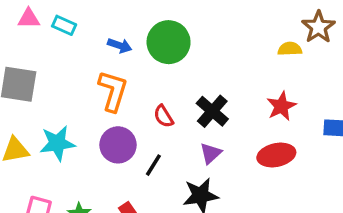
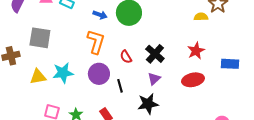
black line: (153, 165) -> (120, 86), turned -48

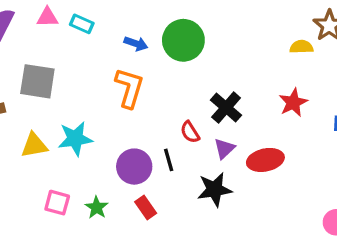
red semicircle: (126, 57) -> (190, 132), moved
purple circle: (99, 74) -> (134, 167), moved
red ellipse: (193, 80) -> (265, 160), moved

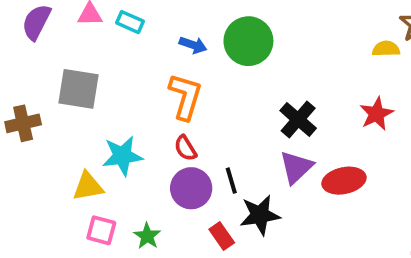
red semicircle: (190, 132) -> (185, 148), moved
yellow triangle: (34, 145) -> (88, 186), moved
purple triangle: (224, 148) -> (296, 167), size x1.4
black star: (215, 189) -> (260, 215), moved
red rectangle: (146, 208) -> (222, 236), moved

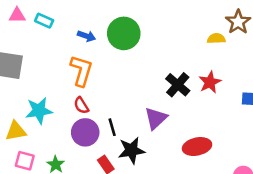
black cross: (298, 119) -> (178, 85), moved
red ellipse: (344, 181) -> (197, 147), moved

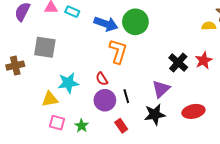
blue arrow: (86, 36) -> (106, 24), size x1.6
orange L-shape: (81, 71) -> (118, 51), moved
black star: (131, 150) -> (155, 114), moved

